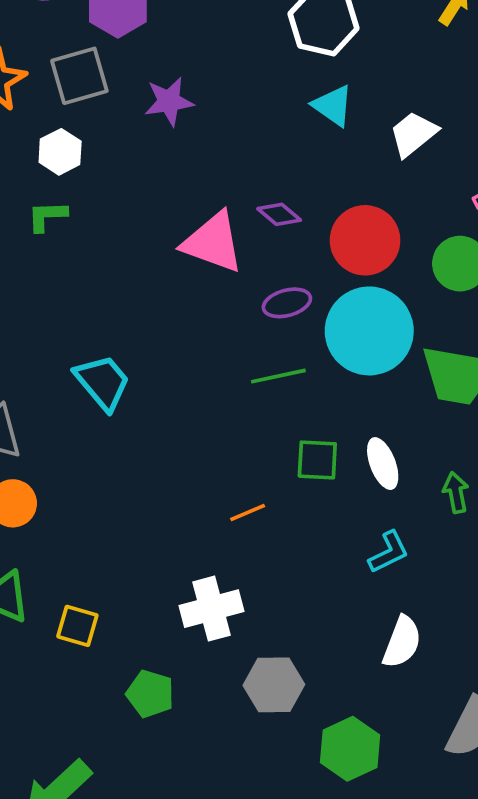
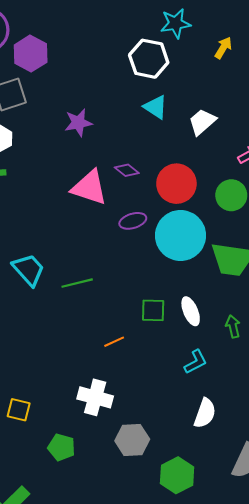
purple star: (169, 101) -> (78, 123), moved
green line: (278, 376) -> (77, 283), moved
white cross: (211, 609) -> (95, 397), turned 32

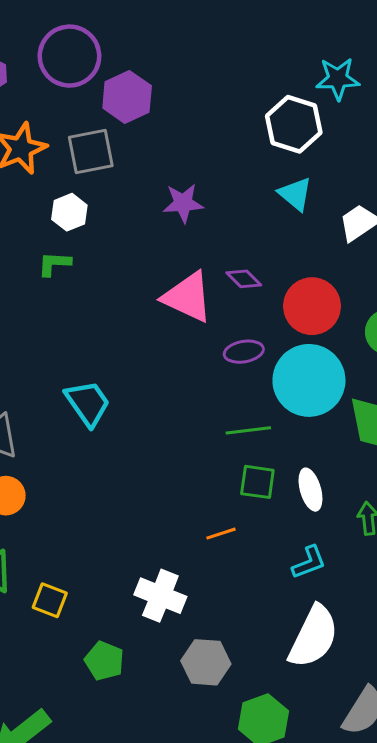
green line: (77, 283) -> (248, 430), moved
orange line: (114, 342) -> (221, 534), moved
white semicircle: (205, 413) -> (314, 637), size x1.5

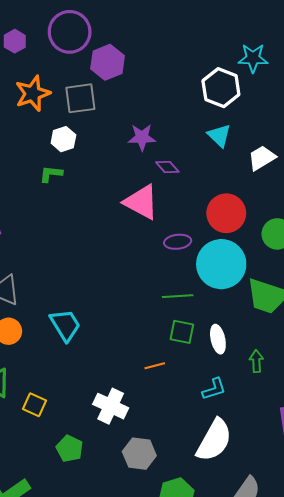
purple diamond: (244, 279) -> (167, 167), moved
cyan trapezoid: (88, 403) -> (65, 325), moved

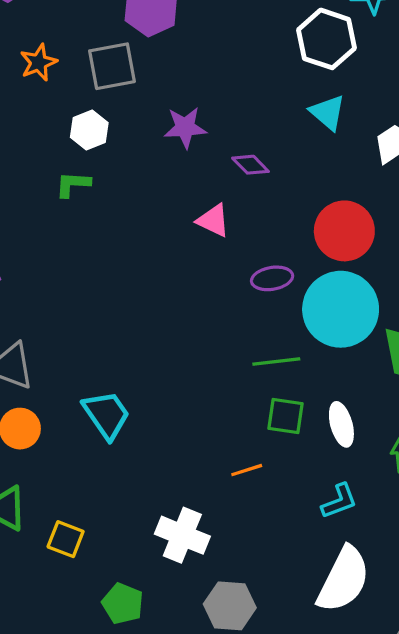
orange star: (33, 93) -> (39, 62), size x0.7
purple star: (142, 137) -> (185, 127), moved
pink triangle: (141, 202) -> (213, 220), size x0.6

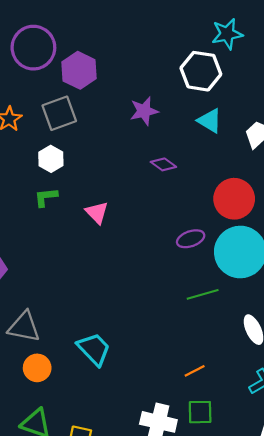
purple star: (185, 127) -> (144, 111), moved
pink triangle: (213, 220) -> (97, 212), moved, turned 30
green square: (285, 416) -> (200, 412), moved

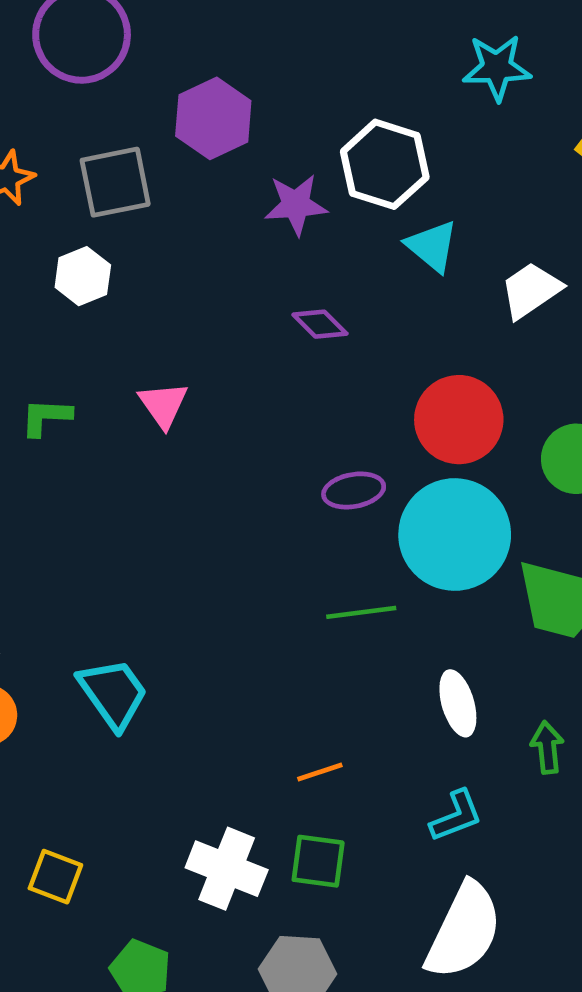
purple hexagon: (79, 70) -> (213, 118), moved
white hexagon: (201, 71) -> (385, 164), moved
green L-shape: (46, 197) -> (46, 417), moved

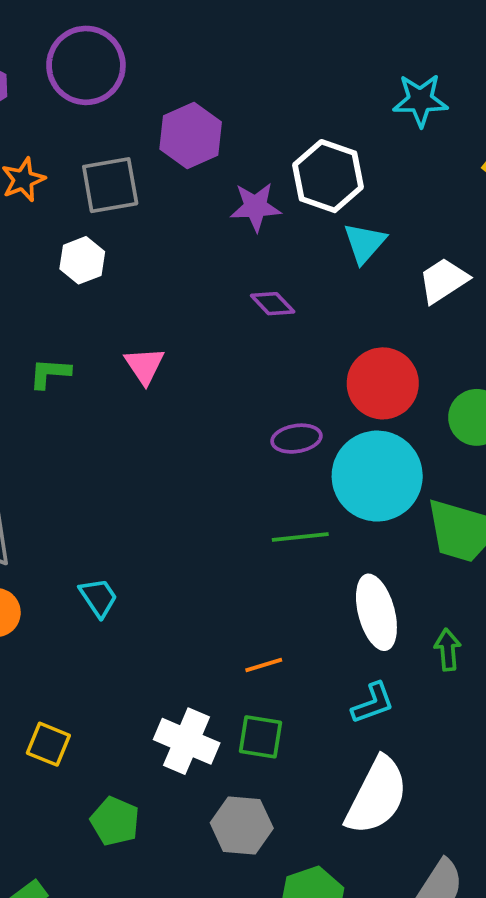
cyan triangle: (432, 246) -> (365, 243), turned 30
cyan trapezoid: (113, 693) -> (98, 597), size x0.7
white ellipse: (458, 703) -> (376, 612), size x1.4

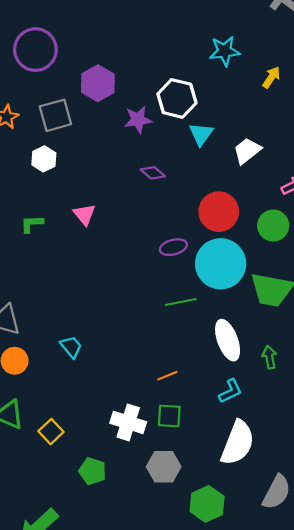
yellow square: (48, 744) -> (51, 432), turned 30

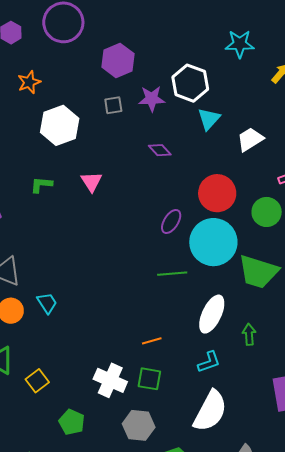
gray square: (55, 115) -> (113, 105), moved, size x0.6
white hexagon: (44, 159) -> (60, 125), size x1.6
purple ellipse: (173, 247) -> (171, 222), turned -50
white ellipse: (228, 340) -> (212, 314), turned 39
cyan trapezoid: (71, 347) -> (47, 303), moved

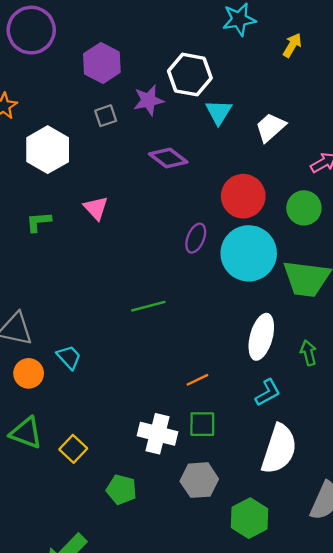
purple diamond: (160, 150) -> (168, 158), size x1.4
green line: (172, 274) -> (148, 306), moved

